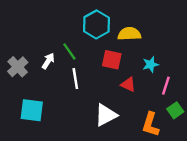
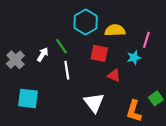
pink line: (166, 86) -> (146, 40), moved
white triangle: (106, 115) -> (94, 103), turned -40

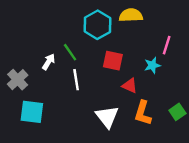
yellow semicircle: (115, 30) -> (131, 15), moved
gray cross: (15, 60) -> (18, 80), moved
orange L-shape: (134, 111) -> (143, 113), moved

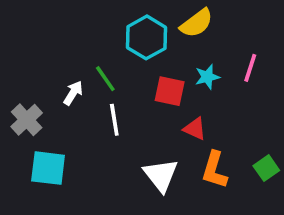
yellow semicircle: (131, 15) -> (197, 23), turned 145
cyan star: (152, 65) -> (207, 77), moved

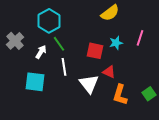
cyan hexagon: (146, 37) -> (49, 21), moved
gray cross: (27, 120) -> (15, 41), moved
cyan square: (48, 168) -> (35, 82), moved
white triangle: (161, 175) -> (89, 84), moved

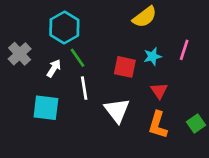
red triangle: (109, 72) -> (159, 91), moved, turned 32

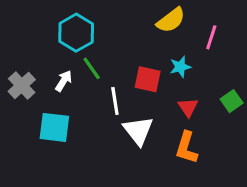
pink line: (184, 50) -> (211, 37), moved
gray cross: (20, 54) -> (22, 85), moved
white line: (84, 88) -> (115, 101), moved
green square: (196, 124) -> (232, 101), moved

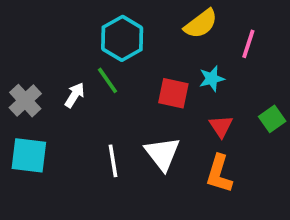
cyan hexagon: (76, 33) -> (122, 38), moved
white line: (115, 101) -> (113, 161), moved
cyan square: (54, 127) -> (29, 155), moved

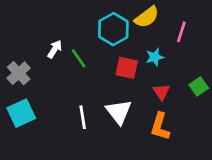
cyan hexagon: (122, 38) -> (113, 29), moved
white arrow: (75, 95) -> (55, 49), moved
cyan square: (29, 155) -> (21, 113), turned -32

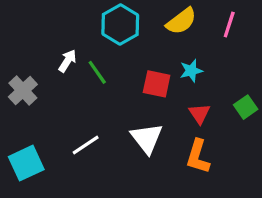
cyan hexagon: (113, 29) -> (120, 25), moved
pink line: (181, 32) -> (229, 25), moved
cyan square: (21, 113) -> (26, 163), moved
white line: (83, 117) -> (86, 145), moved, turned 65

